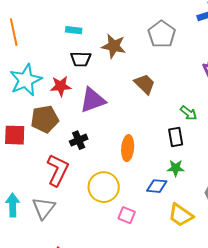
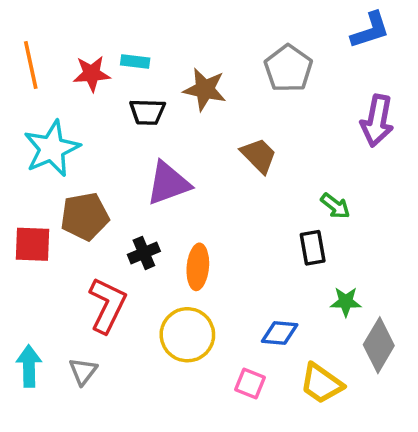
red star: (61, 86) -> (92, 74), moved
orange ellipse: (128, 148) -> (198, 267), moved
green star: (176, 168) -> (346, 302), moved
gray triangle: (44, 208) -> (83, 371), size x0.7
pink square: (127, 215) -> (250, 383), moved

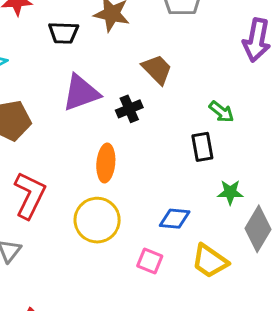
black cross: (144, 253) -> (129, 109), moved

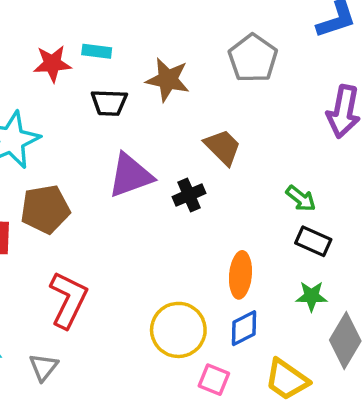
black rectangle: (202, 147) -> (313, 241), moved, turned -56
orange ellipse: (106, 163) -> (240, 275), moved
blue diamond: (175, 219) -> (244, 328), turned -32
yellow circle: (97, 220) -> (178, 330), moved

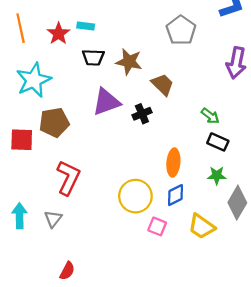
red star: (52, 64) -> (59, 34), turned -30
brown star: (168, 80) -> (129, 62), moved

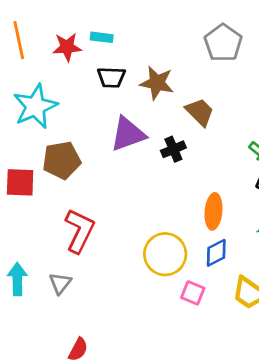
red star: (59, 34) -> (67, 47), turned 30

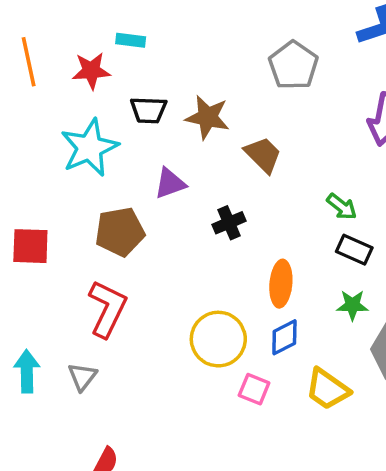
cyan rectangle: (102, 37) -> (131, 40), moved
cyan star: (35, 106) -> (89, 148), moved
purple triangle: (128, 134) -> (170, 183), size x0.7
black cross: (173, 149) -> (229, 223), moved
brown pentagon: (62, 160) -> (120, 232), moved

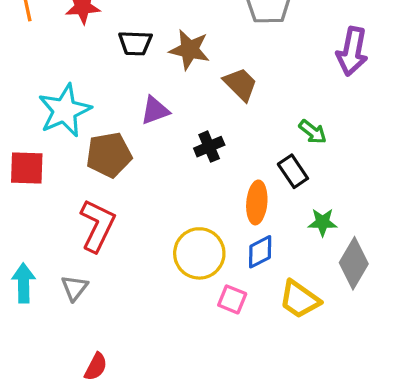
cyan star: (89, 148) -> (65, 110), moved
black rectangle: (354, 250) -> (293, 171), moved, turned 32

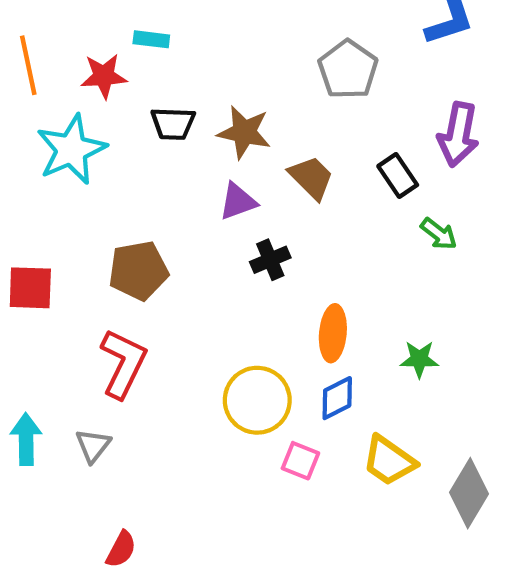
cyan star: (65, 110) -> (71, 150), moved
purple triangle: (155, 110) -> (238, 201), moved
green arrow: (313, 132) -> (439, 234), moved
black rectangle: (293, 171) -> (398, 175), moved
gray diamond: (354, 263) -> (469, 493), moved

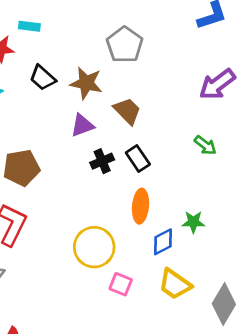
gray pentagon: (348, 70) -> (125, 45), moved
black trapezoid: (173, 124) -> (43, 78), turned 40
purple arrow: (458, 134) -> (217, 84), turned 42
black rectangle: (398, 175) -> (138, 158), moved
blue diamond: (337, 398) -> (163, 242), moved

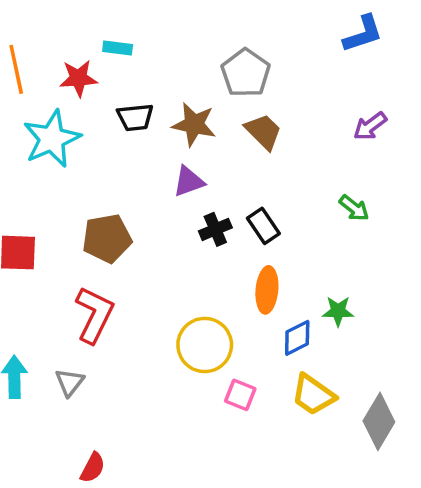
black trapezoid: (43, 78) -> (135, 117), turned -48
purple arrow: (217, 84) -> (370, 126), size x0.7
brown trapezoid: (127, 111) -> (263, 132), moved

